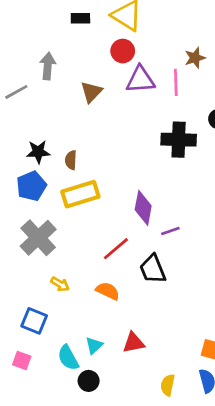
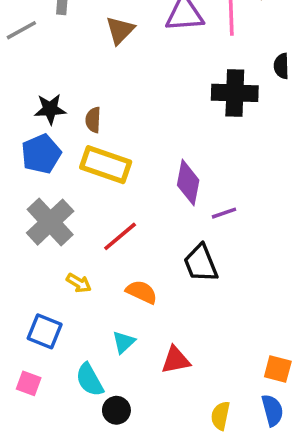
yellow rectangle: (80, 194) -> (106, 165), turned 36
red line: (116, 249) -> (120, 236), moved
cyan triangle: (94, 345) -> (124, 342), moved

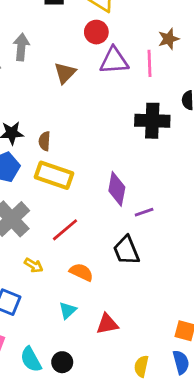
cyan semicircle: (90, 380) -> (31, 359), moved

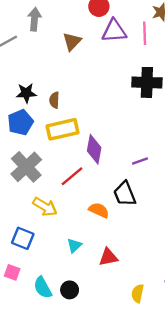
yellow rectangle: (54, 175) -> (63, 129), turned -32
purple diamond: (117, 189) -> (94, 149), moved
yellow arrow: (34, 265) -> (45, 207), size x1.5
orange semicircle: (81, 272) -> (99, 210), moved

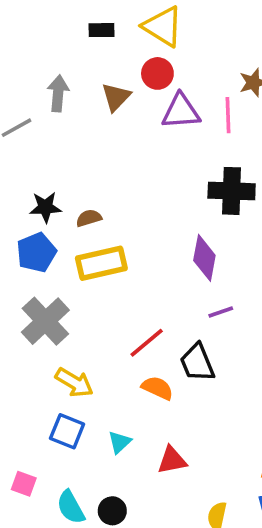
brown triangle: (72, 41) -> (116, 97), moved
brown semicircle: (54, 100) -> (89, 218), turned 70
purple diamond: (94, 149) -> (204, 258), moved
red line: (72, 176) -> (147, 343), moved
blue square: (23, 238) -> (67, 431), moved

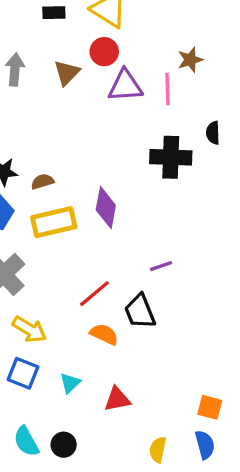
purple diamond: (204, 258) -> (106, 208), moved

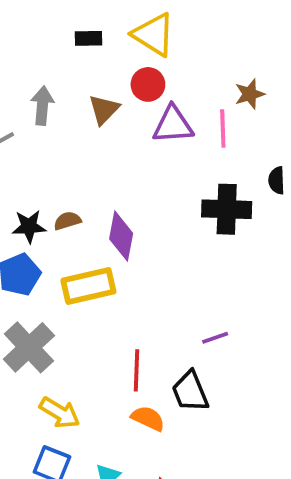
brown semicircle: (42, 182) -> (67, 221), moved
purple diamond: (106, 208) -> (121, 236), moved
red line: (94, 294) -> (136, 370), turned -48

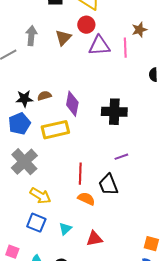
black cross: (227, 209) -> (114, 112), moved

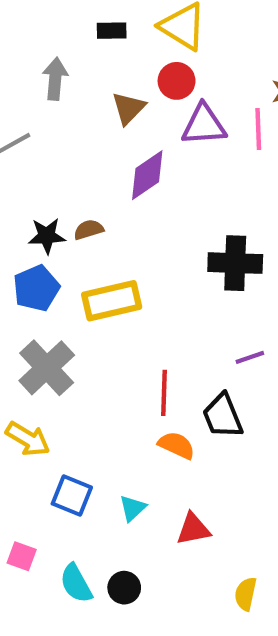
gray arrow: (31, 36) -> (55, 79), moved
purple diamond: (72, 104) -> (147, 175), moved, turned 45
yellow arrow: (40, 196) -> (28, 439), moved

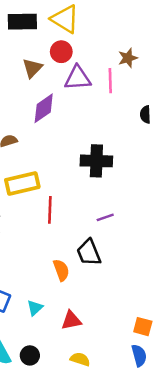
black rectangle: (112, 31) -> (22, 22), size x1.6
red line: (164, 393) -> (50, 210), moved
orange semicircle: (177, 445) -> (61, 270), turned 45
yellow semicircle: (246, 594) -> (80, 359), moved, turned 96

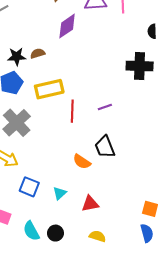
black cross: (96, 161) -> (140, 66), moved
purple line: (105, 217) -> (105, 107), moved
orange semicircle: (61, 270) -> (82, 162), turned 144

